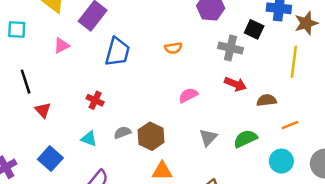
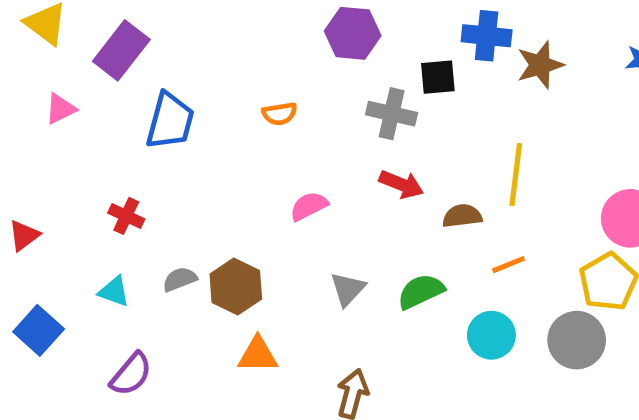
black square: (254, 29) -> (438, 77), turned -30
yellow line: (294, 62) -> (516, 175), moved
red triangle: (43, 110) -> (24, 235), turned 35

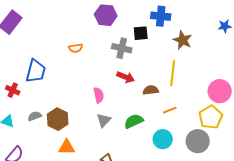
brown star: (540, 65) -> (183, 40), moved, turned -30
blue trapezoid: (170, 121) -> (36, 71), moved
pink semicircle: (309, 206) -> (99, 95), moved, turned 105

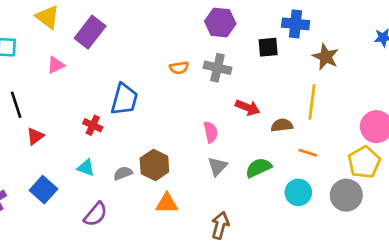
gray cross: (122, 48) -> (217, 68), moved
orange line: (170, 110) -> (308, 153), turned 40
gray semicircle: (35, 116) -> (123, 173), moved

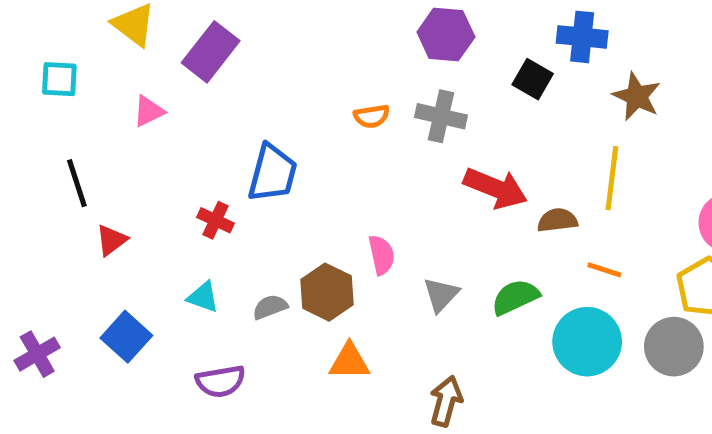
black square: (268, 47) -> (533, 79), turned 35
red arrow: (248, 107) -> (495, 188), size x1.4
pink semicircle: (211, 132) -> (382, 255), moved
cyan circle: (298, 192) -> (587, 342), size x1.4
purple semicircle: (96, 214) -> (220, 381), turned 40

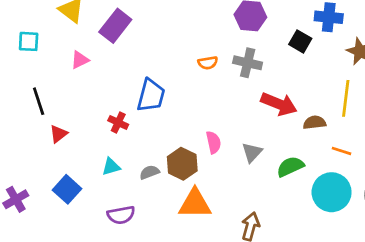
gray triangle: (441, 295) -> (252, 152), moved
cyan triangle: (203, 297) -> (111, 167), turned -36
orange triangle: (349, 361) -> (195, 204), size x1.4

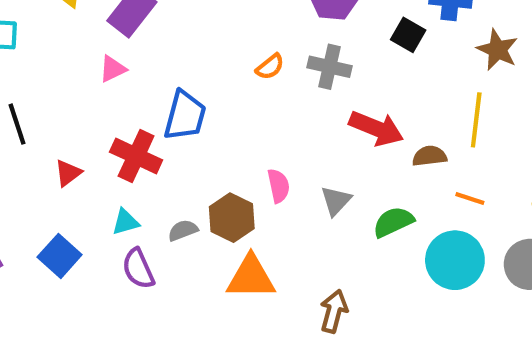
pink triangle: (80, 60) -> (113, 69), moved
orange semicircle: (208, 63) -> (270, 67), turned -30
red cross: (118, 123) -> (136, 156), size x1.6
red triangle: (58, 134) -> (68, 173), moved
purple semicircle: (121, 215) -> (138, 269), moved, turned 76

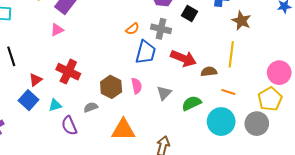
black square: (408, 35) -> (190, 14), moved
blue trapezoid: (185, 116) -> (146, 52), moved
brown hexagon: (232, 218) -> (111, 87), moved
cyan triangle: (125, 222) -> (55, 105), moved
blue square: (60, 256) -> (29, 100), moved

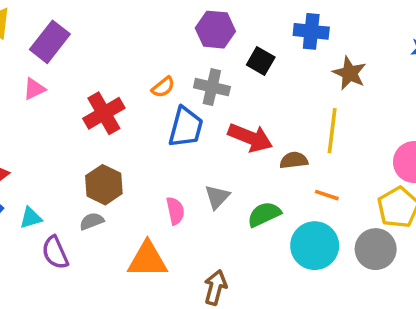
red cross: (68, 72) -> (104, 113), moved, turned 35
pink semicircle: (137, 86) -> (175, 211), moved
brown hexagon: (111, 87) -> (104, 185), moved

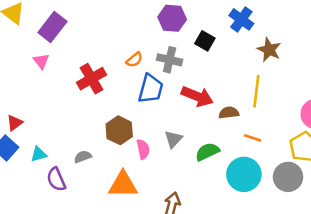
blue cross: (311, 31) -> (241, 19), turned 30
pink triangle: (34, 89) -> (41, 61), turned -42
brown hexagon: (104, 185) -> (119, 130), moved

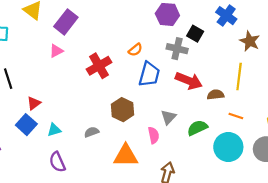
gray cross: (170, 60) -> (177, 49), moved
pink triangle: (41, 61) -> (56, 51), turned 40
pink semicircle: (143, 149) -> (154, 135), moved
purple semicircle: (56, 179) -> (57, 162), moved

